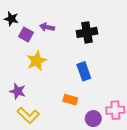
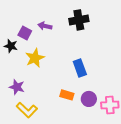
black star: (11, 19) -> (11, 46), moved
black cross: (87, 32) -> (79, 20), moved
purple circle: (93, 119) -> (89, 99), moved

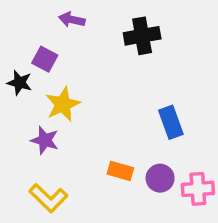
purple arrow: (45, 26) -> (72, 20), moved
blue rectangle: (80, 68) -> (171, 122), moved
purple star: (17, 87) -> (45, 140), moved

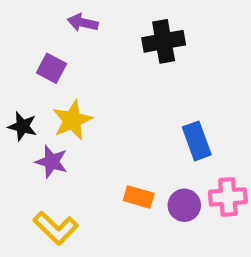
black star: (20, 83) -> (22, 126), moved
pink cross: (198, 189) -> (228, 197), moved

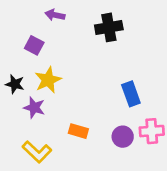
orange rectangle: (139, 197) -> (78, 131), moved

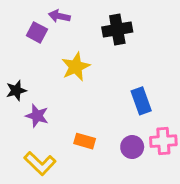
purple square: (34, 45) -> (37, 32), moved
yellow star: (48, 80) -> (76, 67), moved
black star: (15, 84) -> (16, 90), turned -30

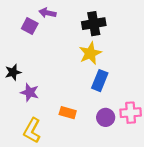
yellow star: (76, 67) -> (90, 53), moved
blue rectangle: (141, 101) -> (100, 81), moved, turned 42
yellow L-shape: (40, 163) -> (32, 130), turned 75

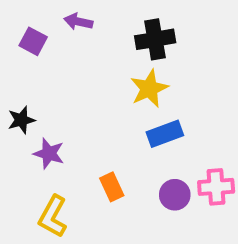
purple square: (30, 26) -> (33, 41), moved
blue rectangle: (100, 81) -> (165, 134), turned 48
orange rectangle: (68, 113) -> (112, 187), turned 49

